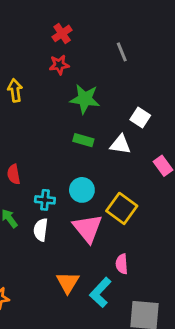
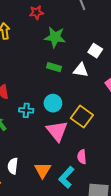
white semicircle: (41, 230) -> (13, 166), moved

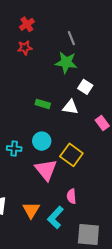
green star: (55, 37) -> (66, 63), moved

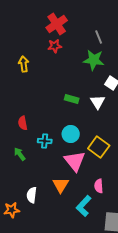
red cross: (27, 24) -> (57, 24), size x1.5
white triangle: (70, 107) -> (98, 102), turned 49
orange triangle: (31, 210) -> (61, 185), moved

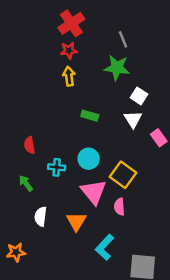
yellow arrow: (24, 64) -> (69, 76), moved
white triangle: (98, 102) -> (133, 119), moved
pink semicircle: (99, 186) -> (119, 207), moved
white semicircle: (32, 195) -> (41, 217), moved

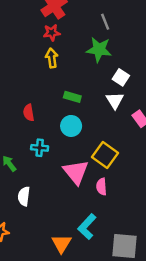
red semicircle: (30, 145) -> (29, 113), moved
cyan circle: (89, 159) -> (71, 126), moved
orange triangle: (76, 221) -> (61, 244), moved

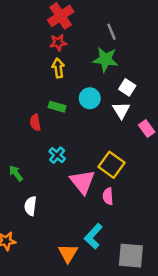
green rectangle: (72, 97) -> (57, 107), moved
cyan circle: (71, 126) -> (90, 98), moved
cyan cross: (40, 148) -> (57, 155), moved, turned 35

